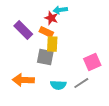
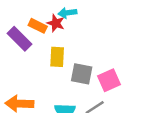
orange rectangle: (46, 32) -> (38, 26), moved
gray square: (45, 57) -> (82, 74), moved

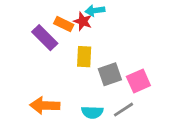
gray square: (82, 74) -> (110, 74), turned -30

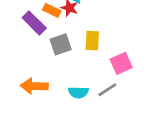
yellow rectangle: (84, 57) -> (92, 41), moved
gray square: (110, 74) -> (61, 44), moved

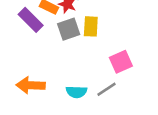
yellow rectangle: (92, 41) -> (91, 26), moved
gray square: (61, 44) -> (69, 29), moved

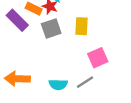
yellow rectangle: (91, 26) -> (81, 26), moved

